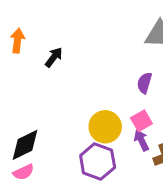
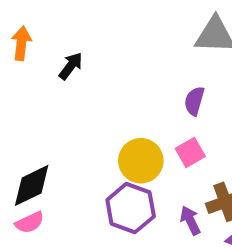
purple arrow: (141, 140) -> (190, 220), moved

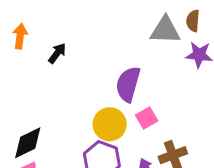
purple semicircle: (194, 101) -> (128, 84), moved, size x1.6

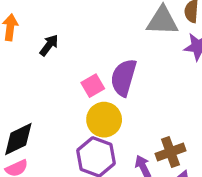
pink square: (147, 118) -> (93, 86), moved

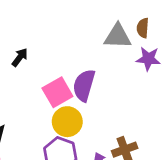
pink square: (93, 86) -> (57, 92), size x1.5

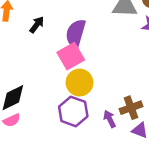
purple semicircle: (84, 85) -> (76, 34), moved

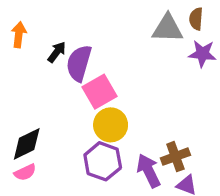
purple semicircle: (76, 34) -> (79, 63), moved
purple arrow: (110, 119) -> (149, 171), size x1.5

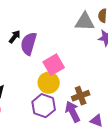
pink square: (100, 92) -> (54, 65), moved
brown cross: (175, 157) -> (81, 96), moved

